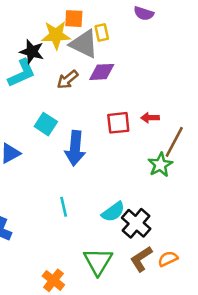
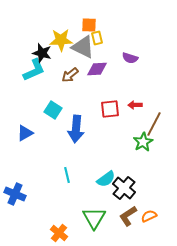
purple semicircle: (144, 13) -> (130, 58), moved
orange square: (74, 19) -> (89, 25), moved

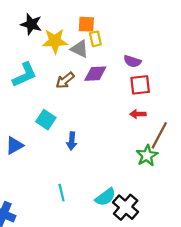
gray triangle: (83, 47) -> (80, 49), size x0.7
black star: (42, 53) -> (31, 24), moved
red square: (110, 109) -> (140, 85), moved
blue arrow: (76, 129) -> (72, 141), size x0.6

